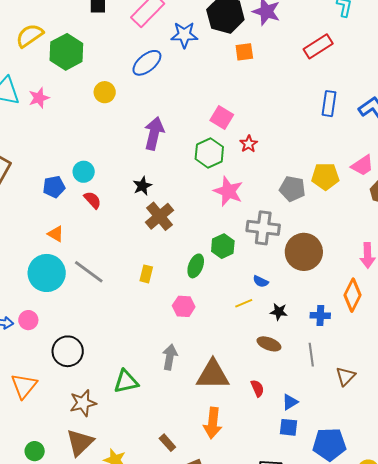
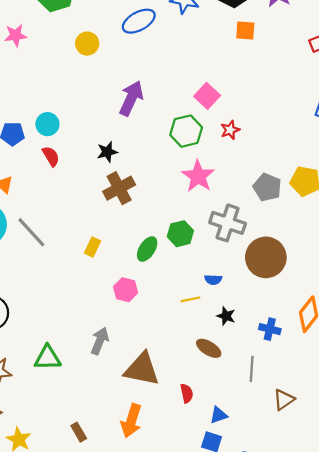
blue semicircle: (261, 281) -> (213, 280), turned -35

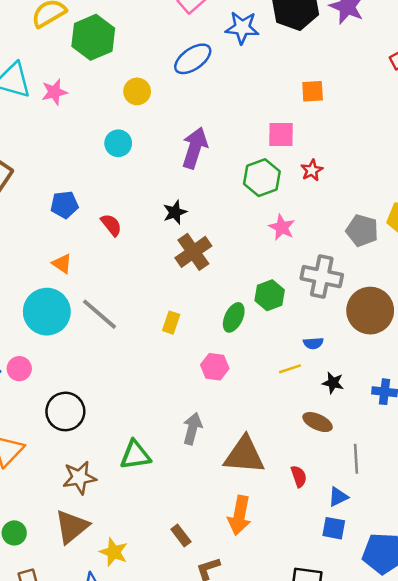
orange square: (245, 31) -> (313, 91), moved
pink square: (207, 96) -> (281, 135), turned -35
cyan circle: (47, 124) -> (118, 143), moved
pink star: (198, 176) -> (282, 227), size x0.7
gray line: (252, 369) -> (356, 459), moved

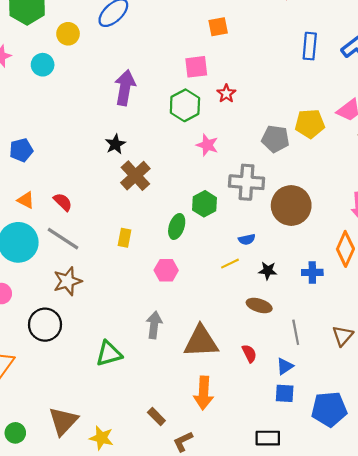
yellow circle: (137, 91) -> (68, 34), moved
cyan circle: (118, 143) -> (43, 65), moved
red semicircle: (111, 225) -> (63, 202), moved
brown star: (79, 478) -> (67, 281), moved

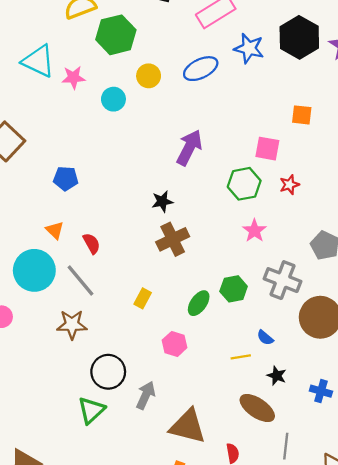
blue semicircle: (247, 239) -> (265, 338), turned 35
brown ellipse: (259, 306) -> (257, 408), size x1.4
black circle: (45, 325) -> (108, 372), moved
green triangle: (109, 354) -> (91, 410), turned -44

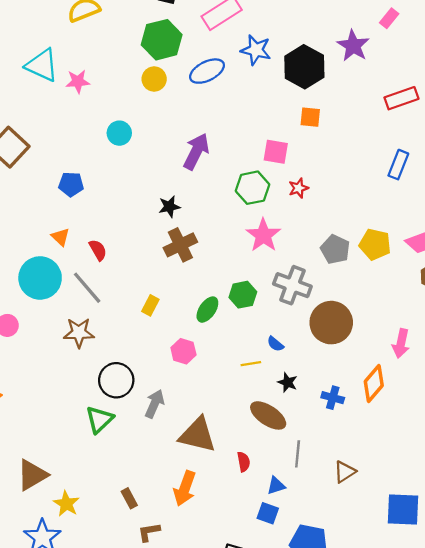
green hexagon: (116, 35) -> (162, 40), moved
black hexagon: (299, 37) -> (304, 67), moved
cyan circle: (113, 99) -> (119, 133), moved
pink star: (254, 231) -> (263, 235), size x1.4

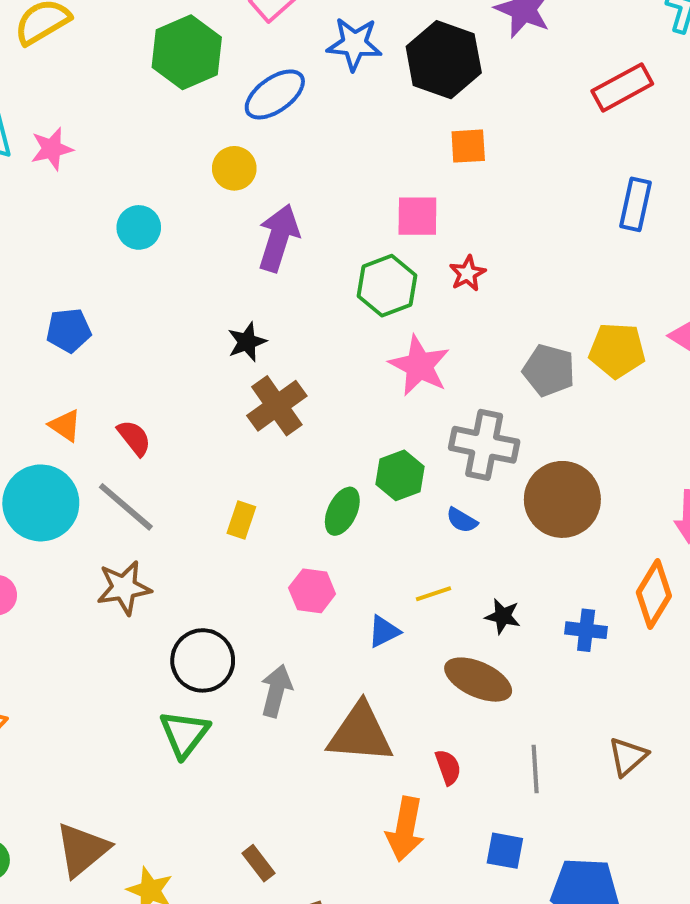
yellow circle: (154, 79) -> (234, 168), moved
blue semicircle: (275, 344) -> (462, 520), moved
gray line: (298, 454) -> (535, 769), moved
blue triangle: (276, 486) -> (384, 631), moved
orange arrow: (185, 488) -> (405, 829), moved

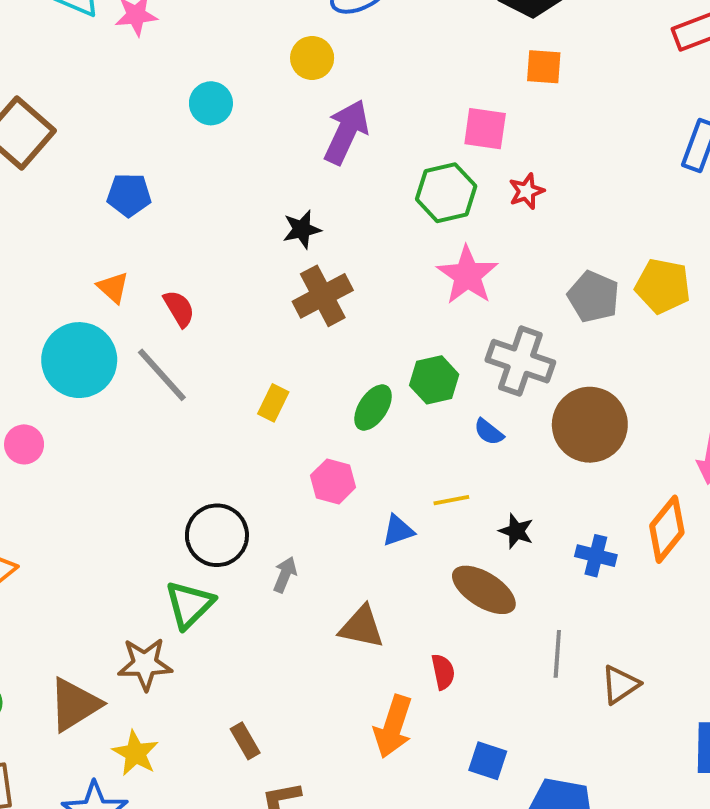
brown star: (124, 588) -> (145, 664), moved
gray arrow: (276, 691) -> (285, 575), size x0.7
brown triangle: (360, 733) -> (362, 627), size x0.7
gray line: (535, 769) -> (557, 654), moved

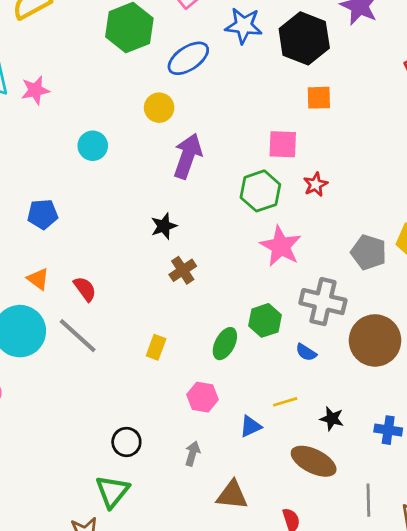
brown cross: (323, 296) -> (183, 270), size x0.7
black circle: (217, 535) -> (126, 442), size x0.7
gray arrow: (285, 575) -> (192, 453), moved

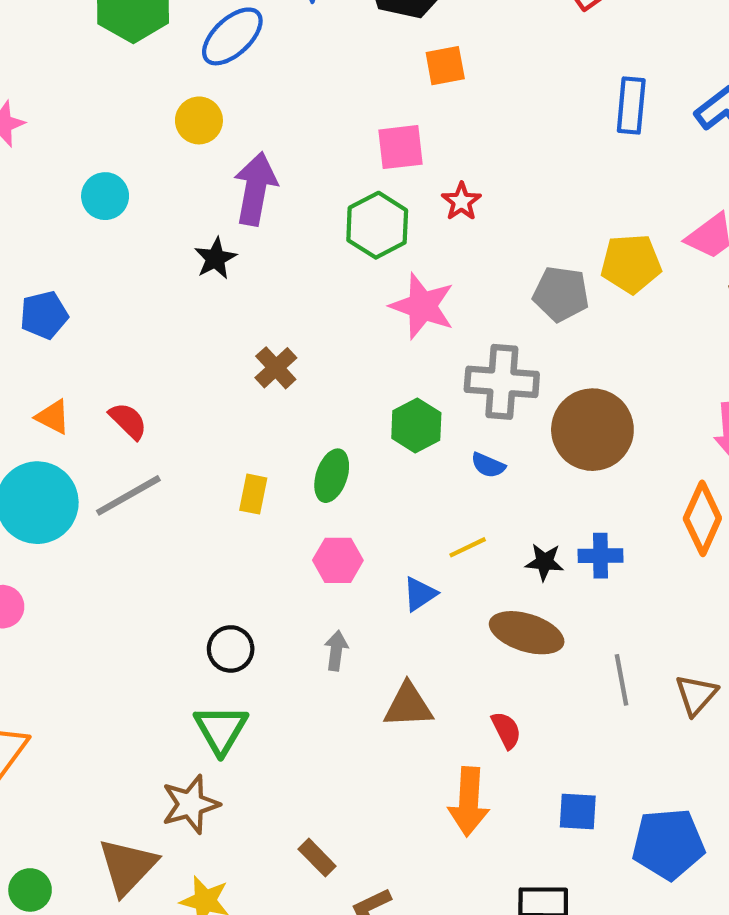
black star: (164, 226) -> (215, 258), moved
gray line: (78, 336) -> (128, 495), turned -63
green ellipse: (225, 344) -> (332, 476), moved
blue cross: (388, 430) -> (601, 556), moved

